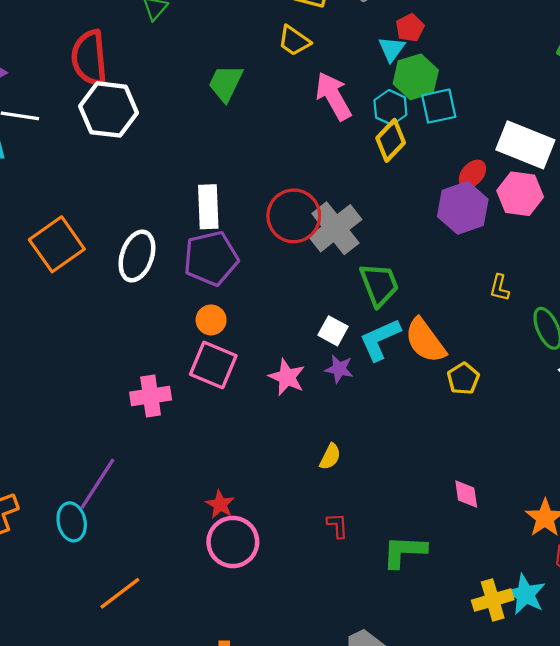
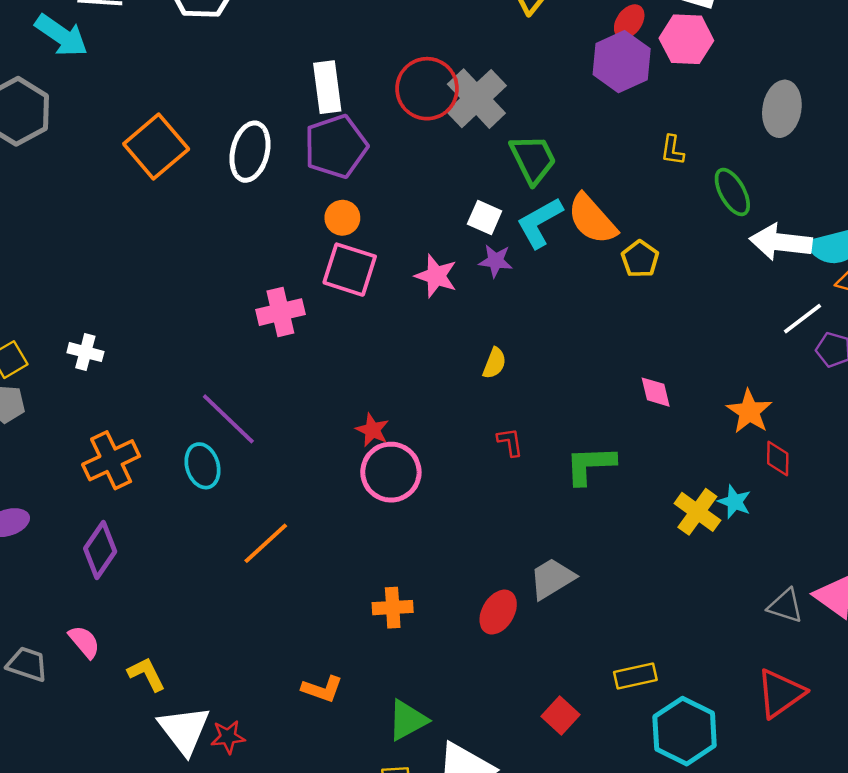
purple line: (97, 484) -> (228, 419), turned -74
cyan star: (525, 594) -> (735, 502), size x0.7
yellow cross: (493, 600) -> (697, 512), turned -33

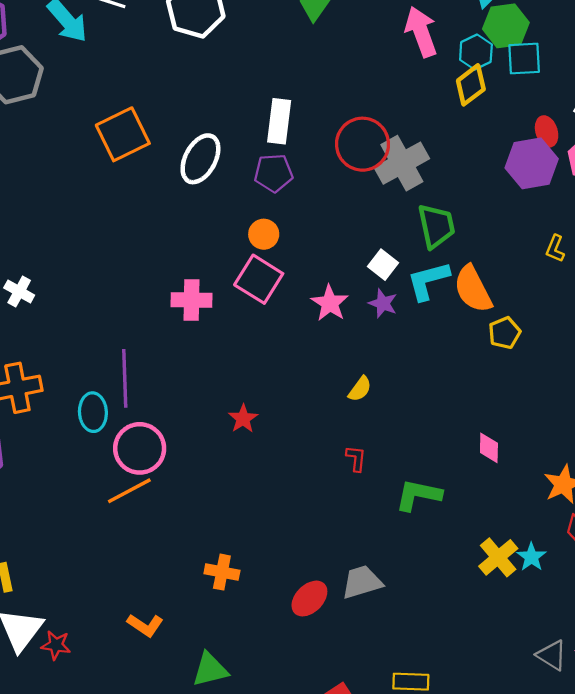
red ellipse: (629, 22) -> (547, 131), turned -68
purple pentagon: (336, 146) -> (274, 173), size x0.7
purple line: (228, 419) -> (125, 378), turned 30
pink circle: (391, 472) -> (140, 448), moved

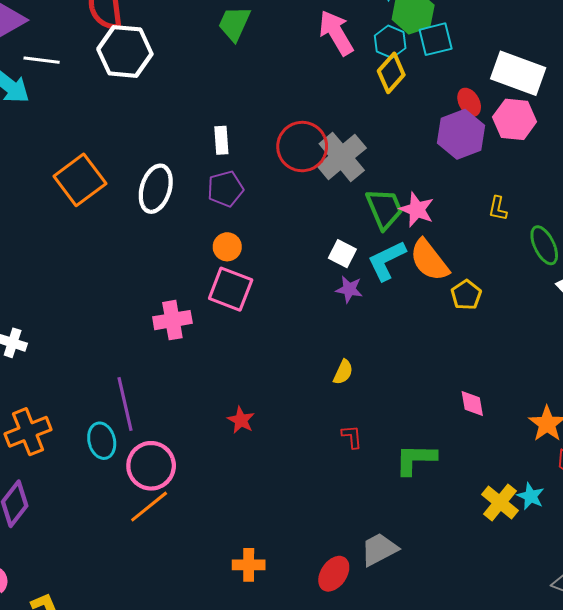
white rectangle: (279, 121) -> (221, 140), size x0.7
pink star: (330, 303) -> (417, 210), moved

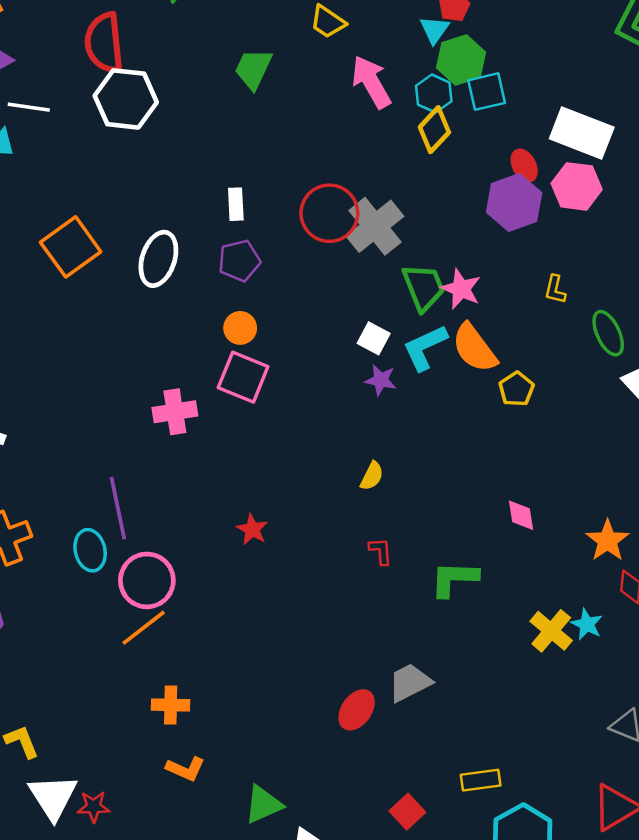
orange cross: (249, 565) -> (171, 705), moved

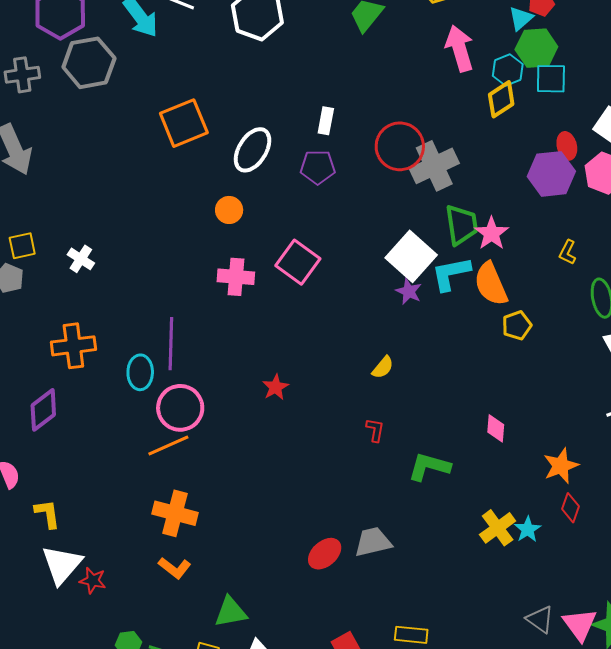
orange circle: (240, 328) -> (229, 210), moved
white square: (374, 338) -> (411, 256), size x1.8
orange cross: (171, 705) -> (175, 513), size x1.4

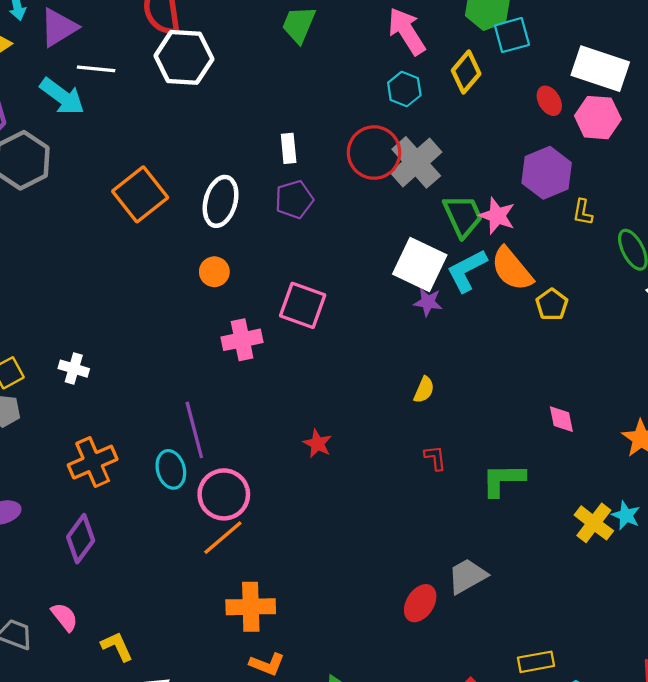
cyan hexagon: (508, 70) -> (404, 89), moved
purple hexagon: (551, 174) -> (547, 173), moved

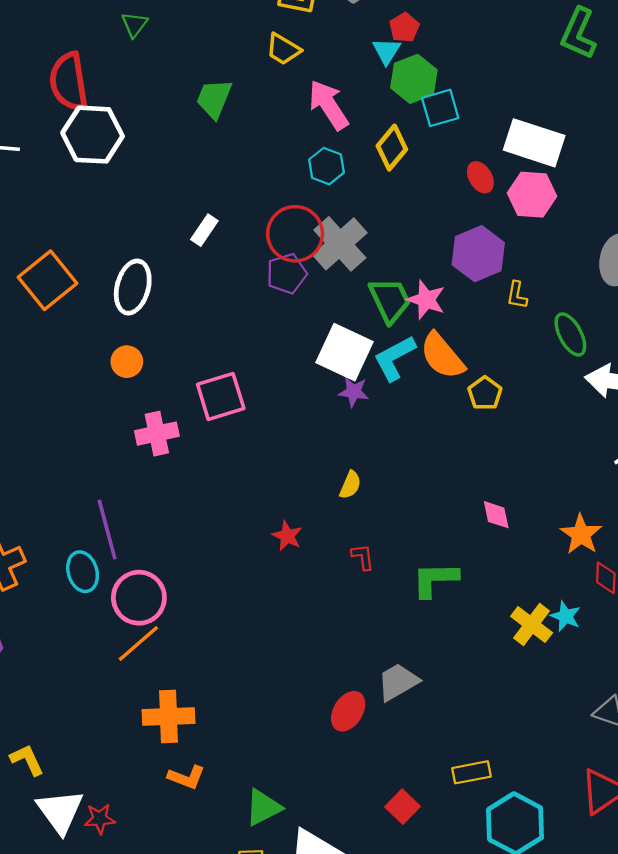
white rectangle: (289, 148) -> (204, 230), turned 40
purple pentagon: (294, 199) -> (287, 274), moved
pink square: (303, 305) -> (221, 396), turned -36
red star: (317, 443) -> (287, 536), moved

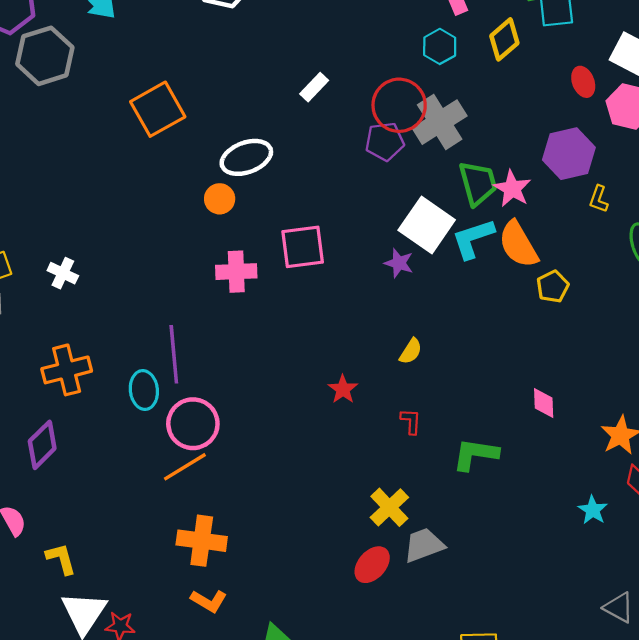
white ellipse: (133, 287) -> (246, 157), moved, turned 45
purple star: (354, 392) -> (399, 263), moved
yellow cross: (532, 625) -> (389, 507), moved

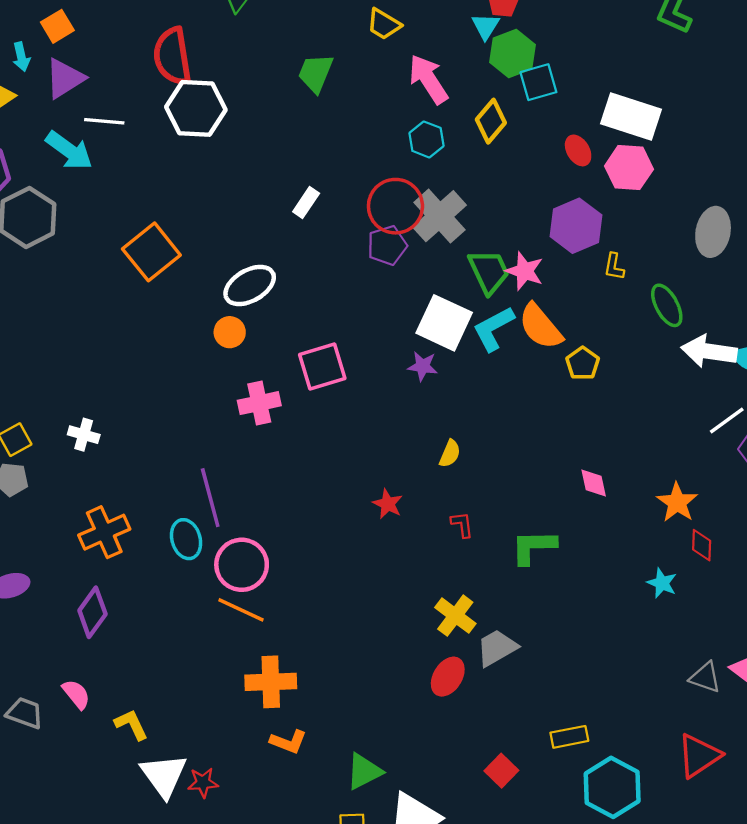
orange line: (185, 467) -> (241, 610), turned 66

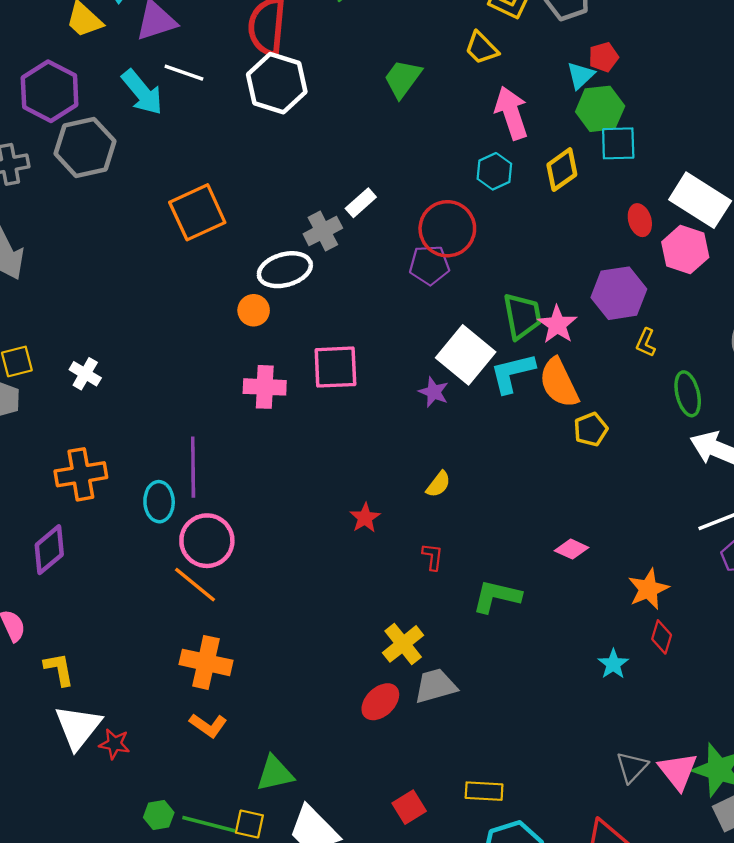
gray cross: (440, 216) -> (323, 231), moved, size x0.7
pink diamond: (594, 483) -> (572, 549), turned -68
gray triangle: (705, 677) -> (632, 767), turned 40

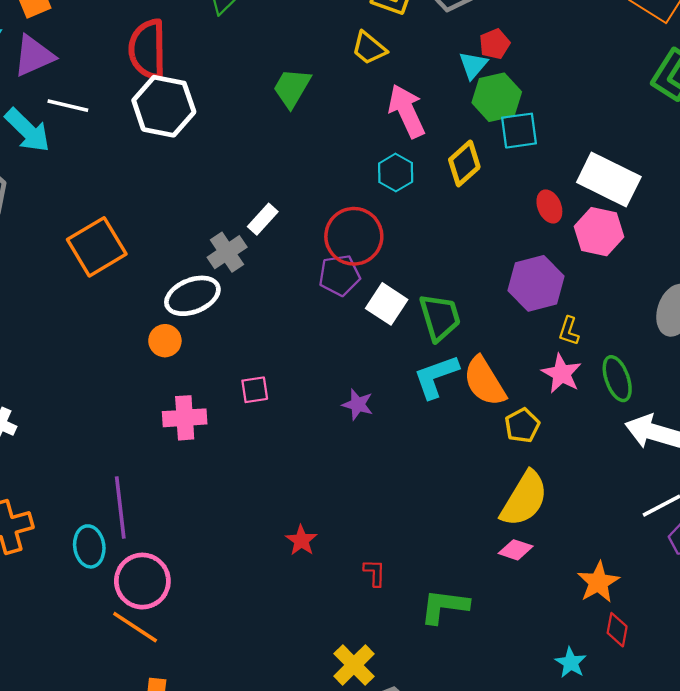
pink star: (557, 325) -> (562, 374), moved
white square: (466, 355) -> (387, 304), moved, size x0.7
pink square: (335, 367) -> (255, 390), size x0.6
yellow semicircle: (438, 484) -> (524, 499), moved, size x2.0

